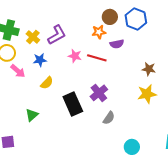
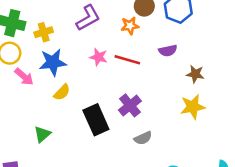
purple L-shape: (57, 35) -> (88, 18), moved
yellow cross: (33, 37) -> (44, 32), turned 32
purple semicircle: (117, 44) -> (168, 51), moved
blue star: (40, 60) -> (53, 62), size x1.5
gray semicircle: (109, 118) -> (143, 138), turned 32

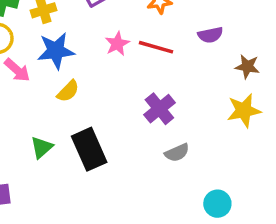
pink star: (99, 57) -> (117, 44), turned 30
black rectangle: (96, 120) -> (89, 149), moved

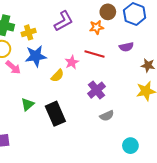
pink star: (117, 44) -> (72, 62), moved
yellow semicircle: (68, 91) -> (57, 76), moved
green triangle: (42, 147) -> (28, 104), moved

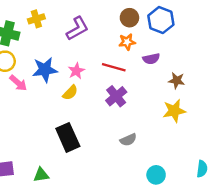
orange star: (96, 27) -> (127, 42), moved
yellow cross: (29, 32) -> (36, 19), moved
pink star: (72, 62) -> (76, 71), moved
purple cross: (96, 90) -> (116, 96), moved
green triangle: (28, 104) -> (41, 175), moved, turned 32

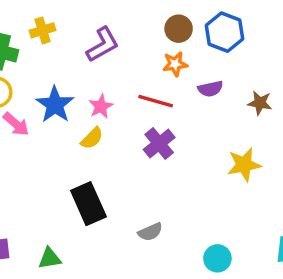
blue star: (45, 70) -> (55, 105), turned -30
brown star: (177, 81) -> (260, 103), moved
gray semicircle: (128, 140) -> (150, 232), moved

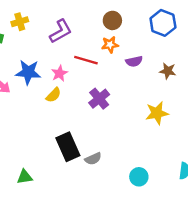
blue hexagon: (225, 32) -> (163, 23), moved
red line: (156, 101) -> (86, 60), moved
blue star: (55, 105) -> (28, 72), turned -30
black rectangle: (88, 204) -> (68, 147), moved

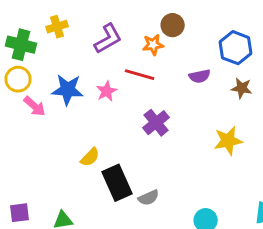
blue hexagon: (163, 23) -> (236, 48), moved
orange star: (110, 45) -> (153, 45), moved
yellow semicircle: (53, 95) -> (90, 157), moved

